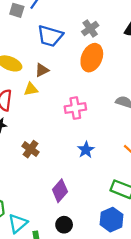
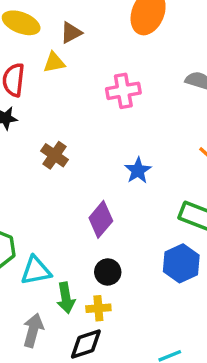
blue star: (86, 150) -> (138, 170), moved
cyan triangle: (18, 223) -> (36, 271), turned 30

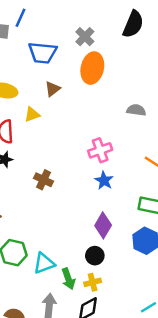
brown triangle: (71, 33) -> (53, 89), moved
pink cross: (123, 91) -> (100, 150), moved
purple diamond: (101, 219) -> (103, 225), moved

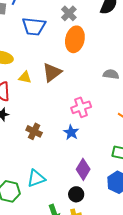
brown triangle: (53, 89) -> (52, 72), moved, size x1.5
yellow triangle: (32, 114) -> (25, 77), turned 32
blue star: (104, 181) -> (71, 132), moved
cyan triangle: (44, 263) -> (36, 178), moved

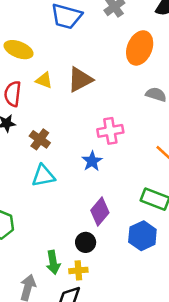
orange ellipse: (75, 39) -> (140, 48), moved
brown cross: (34, 131) -> (40, 139), moved
cyan triangle: (36, 178) -> (43, 176), moved

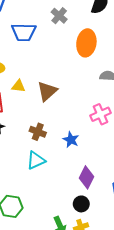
brown triangle: (80, 79) -> (47, 91), moved
pink cross: (110, 131) -> (100, 114), moved
brown cross: (40, 139) -> (38, 132), moved

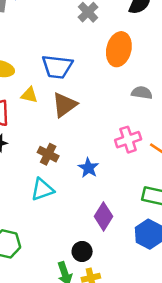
blue trapezoid: (24, 32) -> (57, 67), moved
black circle: (81, 204) -> (82, 251), moved

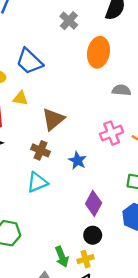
blue trapezoid: (57, 67) -> (29, 61), moved, turned 40
brown triangle: (64, 105) -> (53, 119), moved
black circle: (82, 251) -> (93, 235), moved

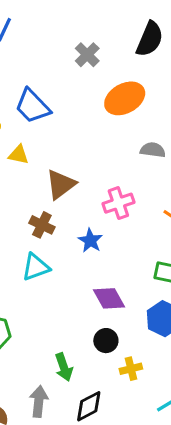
orange ellipse: (99, 52) -> (125, 98), turned 48
pink cross: (112, 133) -> (118, 203), moved
purple diamond: (94, 203) -> (109, 298), turned -60
yellow cross: (86, 259) -> (131, 369), moved

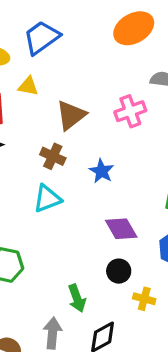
blue trapezoid: (33, 106) -> (42, 38), turned 99
pink cross: (118, 203) -> (130, 111), moved
yellow cross: (131, 369) -> (144, 299), turned 30

